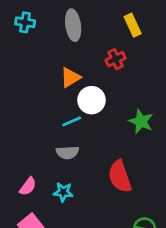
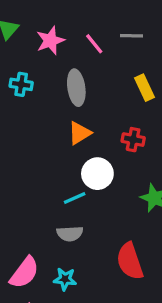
red cross: (116, 59) -> (133, 140), moved, turned 36
orange triangle: (70, 77) -> (80, 133), moved
pink semicircle: (28, 186) -> (24, 273), size x1.5

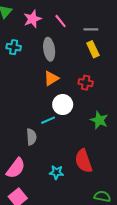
gray line: (131, 36) -> (91, 29), moved
gray semicircle: (70, 234) -> (31, 137), moved, turned -91
cyan star: (65, 279) -> (56, 172), moved

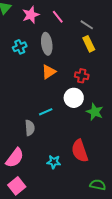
gray line: (91, 29) -> (87, 25), turned 32
cyan cross: (14, 47) -> (20, 47), moved, turned -32
white circle: (63, 105) -> (74, 98), moved

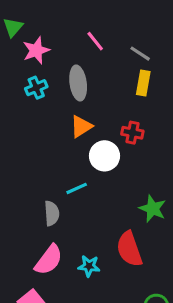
pink star: (31, 15) -> (36, 50), moved
yellow rectangle: (89, 44) -> (143, 83), turned 35
white circle: (74, 98) -> (104, 156), moved
green star: (95, 112) -> (153, 209), moved
pink semicircle: (15, 158) -> (49, 260), moved

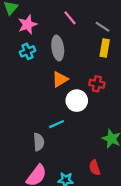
red semicircle: (129, 249) -> (95, 168), size x0.6

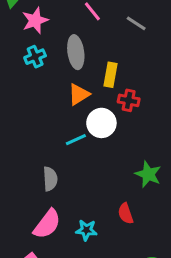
yellow rectangle: (105, 48) -> (110, 75), moved
cyan line: (57, 124) -> (76, 140), moved

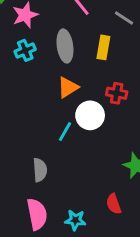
yellow rectangle: (110, 75) -> (103, 47), moved
cyan line: (76, 140) -> (65, 132), turned -36
pink semicircle: (47, 224) -> (37, 214), turned -48

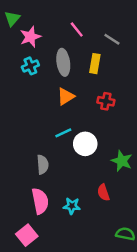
white circle: (90, 115) -> (85, 144), moved
cyan line: (65, 132) -> (63, 133), turned 35

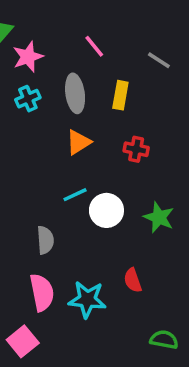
gray line: (112, 39) -> (159, 60), moved
green star: (122, 161) -> (159, 217), moved
cyan star: (72, 206) -> (87, 299), size x1.5

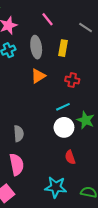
cyan line: (75, 195) -> (63, 107), moved
white circle: (106, 210) -> (64, 127), moved
cyan star: (87, 299) -> (56, 187), moved

